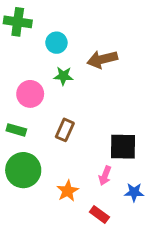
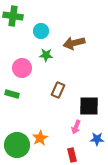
brown rectangle: (65, 130) -> (58, 90), moved
green circle: (23, 170) -> (17, 145), moved
orange star: (68, 191) -> (40, 138), moved
red rectangle: (99, 214) -> (72, 155), turned 40

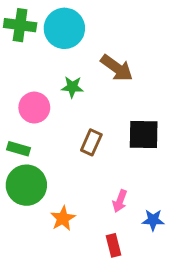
cyan circle: (41, 31) -> (64, 28), moved, size x1.6
brown arrow: (74, 43) -> (117, 68), turned -130
black square: (89, 106) -> (144, 134), moved
green circle: (17, 145) -> (26, 185), moved

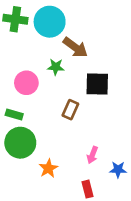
brown arrow: (117, 68) -> (75, 47), moved
black square: (144, 134) -> (97, 84), moved

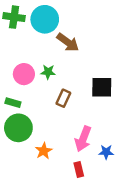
green star: (56, 67) -> (48, 72), moved
black square: (97, 84) -> (102, 87), moved
pink arrow: (92, 155) -> (83, 139), size x1.6

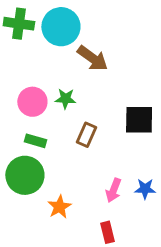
green rectangle: (13, 103) -> (35, 141), moved
pink arrow: (83, 139) -> (114, 190), size x0.7
blue star: (106, 152) -> (145, 189), moved

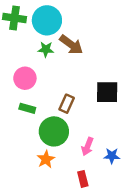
green star: (65, 99) -> (46, 49), moved
green circle: (25, 175) -> (54, 131), moved
blue star: (145, 189) -> (112, 156), moved

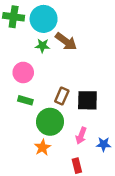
black square: (107, 92) -> (87, 100), moved

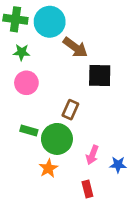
green star: (43, 46) -> (22, 52), moved
green rectangle: (25, 100) -> (29, 130), moved
black square: (87, 100) -> (100, 75), moved

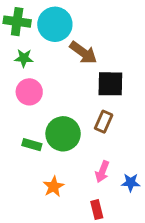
brown rectangle: (70, 110) -> (104, 122), moved
green circle: (57, 139) -> (63, 134), moved

